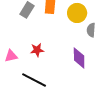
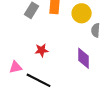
pink triangle: (11, 56) -> (16, 67), moved

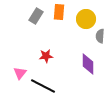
pink triangle: (16, 67) -> (20, 73), turned -40

